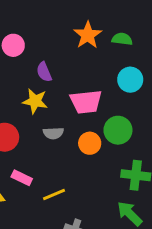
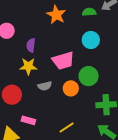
green semicircle: (122, 39) -> (89, 12), moved
purple semicircle: (44, 72) -> (31, 45), turned 40
yellow line: (54, 194) -> (67, 128), moved

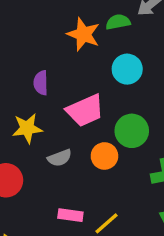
orange star: (56, 15) -> (83, 34), moved
purple semicircle: (31, 45) -> (41, 83), moved
pink rectangle: (28, 120) -> (70, 215), moved

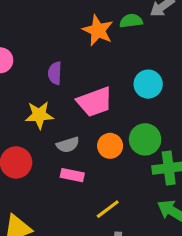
cyan circle: (127, 69) -> (148, 84), moved
green circle: (132, 131) -> (145, 139), moved
pink rectangle: (70, 215) -> (72, 175), moved

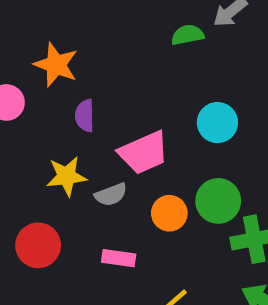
orange star: (98, 30) -> (56, 65), moved
gray semicircle: (68, 145) -> (111, 195), moved

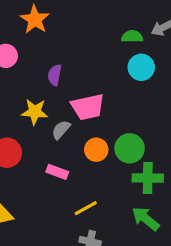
orange star: (56, 65) -> (35, 20), moved
cyan circle: (217, 123) -> (141, 67), moved
gray semicircle: (111, 195) -> (61, 130), turned 140

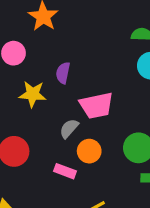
yellow star: (35, 112) -> (33, 94), moved
orange circle: (96, 150) -> (89, 151), moved

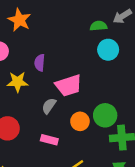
orange circle: (89, 151) -> (80, 121), moved

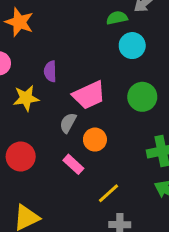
green circle: (105, 115) -> (142, 97), moved
orange circle: (80, 121) -> (95, 140), moved
pink rectangle: (49, 140) -> (73, 164), turned 35

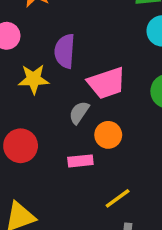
purple semicircle: (50, 71) -> (65, 51), size x1.4
pink rectangle: (73, 164) -> (80, 161), turned -54

